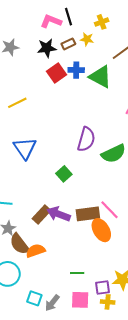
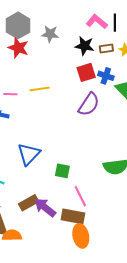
purple semicircle: (86, 139) -> (89, 104), moved
blue triangle: (25, 148) -> (29, 154), moved
green square: (64, 174) -> (62, 171), turned 35
pink line: (109, 210) -> (80, 196), moved

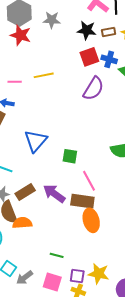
brown rectangle: (29, 203) -> (25, 192), moved

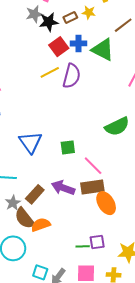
gray star: (52, 20) -> (34, 14), moved
yellow line: (44, 75) -> (50, 72), moved
purple square: (77, 276) -> (97, 242), moved

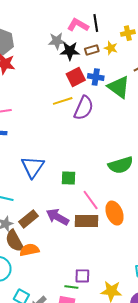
orange ellipse: (106, 203) -> (115, 213), moved
green line: (83, 246) -> (71, 287), moved

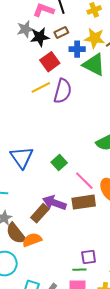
yellow star: (111, 48) -> (95, 38), moved, size x1.5
blue cross: (96, 77) -> (77, 49), moved
green square: (69, 178) -> (59, 162), turned -35
brown rectangle: (29, 219) -> (40, 213), moved

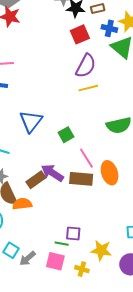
yellow line: (41, 87) -> (88, 88), moved

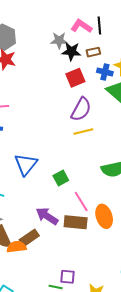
brown rectangle: (36, 180) -> (29, 238), moved

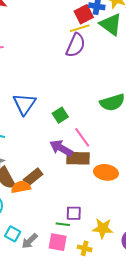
red square: (75, 78) -> (84, 14), moved
yellow line: (83, 132) -> (80, 28), moved
purple arrow: (47, 216) -> (61, 148), moved
orange ellipse: (104, 216) -> (106, 172), moved, turned -60

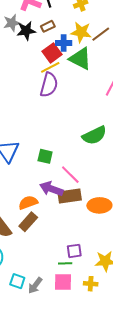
green square: (60, 115) -> (45, 156), turned -35
orange semicircle: (21, 187) -> (28, 203), moved

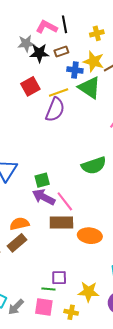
red square: (52, 53) -> (30, 86), moved
green square: (45, 156) -> (42, 180), turned -35
purple arrow: (51, 189) -> (44, 197), moved

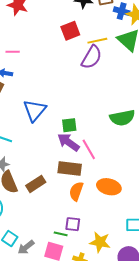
blue cross: (75, 70) -> (122, 11), moved
brown rectangle: (61, 222) -> (70, 168), moved
orange semicircle: (19, 224) -> (76, 191), moved, turned -66

